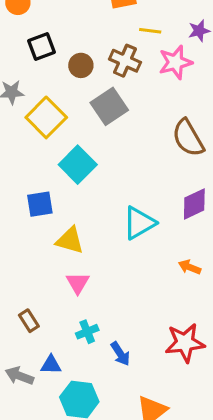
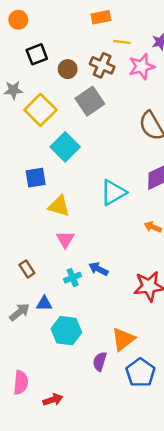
blue arrow: (120, 354) -> (98, 269), moved, turned 150
gray arrow: (19, 376) -> (20, 312), turned 120

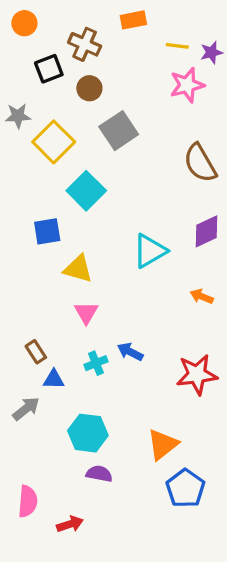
yellow line: (122, 42) -> (177, 46), moved
brown cross: (102, 65) -> (85, 44), moved
blue triangle: (44, 303) -> (54, 379), moved
purple semicircle: (100, 361) -> (99, 474), moved, turned 84

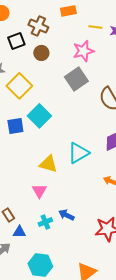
pink star: (187, 85) -> (83, 51), moved
gray square: (119, 131) -> (76, 79), moved
blue square: (47, 231) -> (15, 126), moved
yellow triangle: (78, 269) -> (48, 164), moved

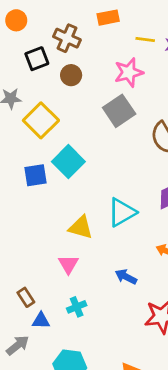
blue arrow: (66, 215) -> (126, 277), moved

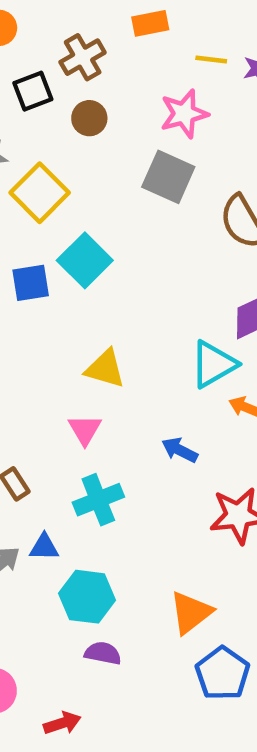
brown cross: (67, 38) -> (83, 57), turned 36
gray square: (119, 111) -> (168, 177), turned -32
cyan triangle: (122, 212) -> (213, 364), moved
cyan cross: (77, 307) -> (98, 500), size x1.5
blue triangle: (41, 321) -> (44, 547), moved

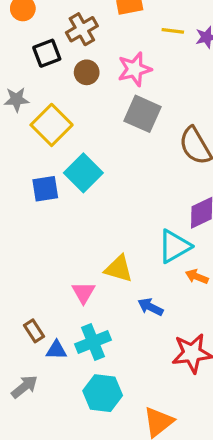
pink star: (184, 114) -> (135, 69), moved
yellow triangle: (105, 369) -> (119, 269), moved
blue triangle: (44, 547) -> (56, 350), moved
cyan hexagon: (87, 597) -> (103, 393), moved

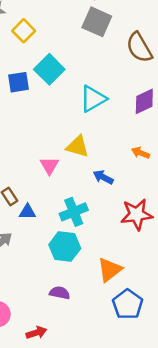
yellow square: (52, 125) -> (24, 31), size x0.7
cyan triangle: (174, 246) -> (93, 99), moved
cyan cross: (93, 342) -> (74, 212), moved

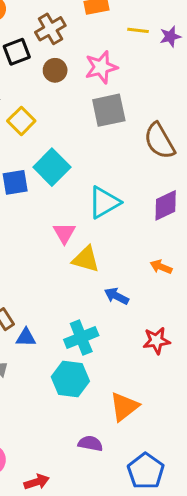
gray square: (97, 22) -> (109, 110), turned -36
pink triangle: (49, 166) -> (64, 233), moved
red star: (137, 214) -> (156, 341), size x0.7
purple semicircle: (60, 293) -> (90, 444), moved
blue pentagon: (128, 304) -> (146, 471), moved

